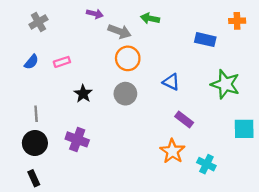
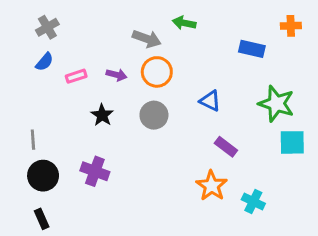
purple arrow: (95, 14) -> (117, 75), moved
blue semicircle: (31, 62) -> (44, 62), moved
gray line: (36, 114) -> (33, 140), moved
cyan square: (244, 129) -> (292, 142), moved

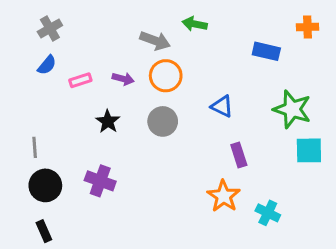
purple rectangle: (226, 147) -> (239, 155), turned 35

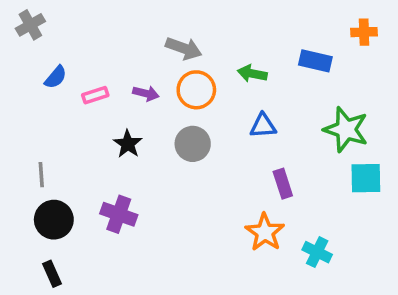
green arrow: (195, 24) -> (252, 74), moved
gray cross: (50, 29) -> (30, 25), moved
blue triangle: (222, 106) -> (263, 126), turned -30

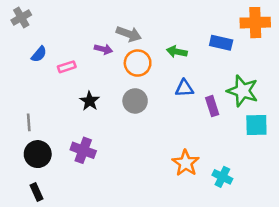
orange cross: (364, 32) -> (255, 23), size x1.6
purple arrow: (146, 93) -> (103, 49), moved
purple rectangle: (283, 184) -> (212, 106), moved

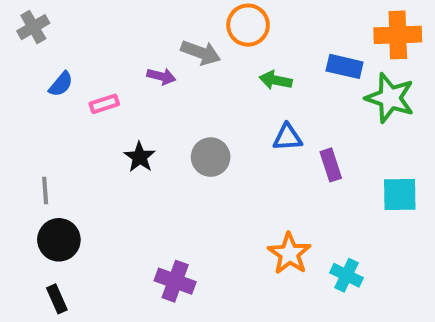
orange circle: (138, 63) -> (248, 25), moved
green star: (243, 91) -> (390, 98), moved
purple cross: (83, 150) -> (175, 281), moved

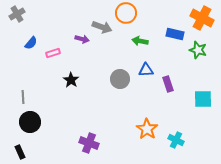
orange cross: (398, 35) -> (202, 18), turned 30
green star: (390, 98) -> (198, 50), size x0.7
gray circle: (211, 157) -> (120, 79), moved
black rectangle: (57, 299) -> (20, 152), moved

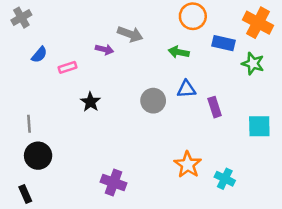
orange circle: (126, 13) -> (193, 16), moved

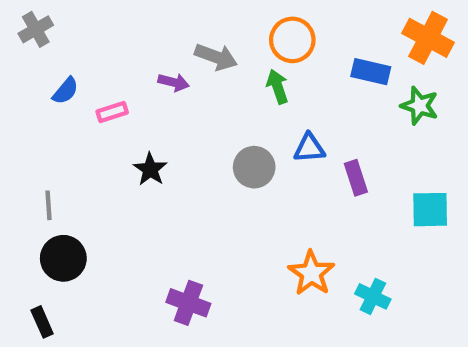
orange circle: (193, 16) -> (292, 40), moved
green arrow: (179, 52) -> (277, 87), moved, turned 60

